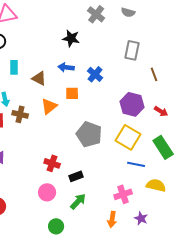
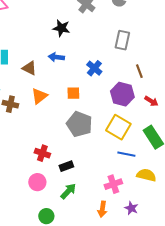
blue cross: (95, 74) -> (94, 68), moved
brown line: (154, 74) -> (139, 71), moved
orange square: (72, 93) -> (73, 93), moved

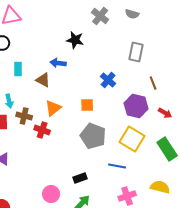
blue arrow: (56, 57) -> (58, 63), moved
red cross: (42, 153) -> (42, 130), moved
blue line: (126, 154) -> (117, 166), moved

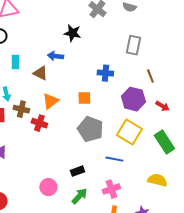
blue cross: (108, 80) -> (105, 73), turned -35
pink cross: (127, 196) -> (111, 189), moved

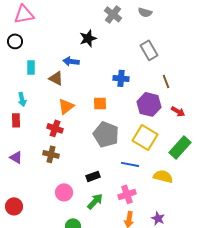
black star: (72, 33) -> (88, 38), turned -30
gray rectangle: (133, 45) -> (149, 50), turned -42
brown cross: (21, 109) -> (51, 154), moved
green rectangle: (164, 142) -> (180, 147), turned 75
yellow semicircle: (157, 180) -> (163, 176), moved

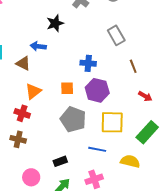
purple hexagon: (149, 104) -> (97, 90), moved
yellow square: (145, 137) -> (112, 122), turned -30

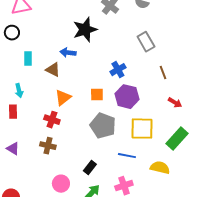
black star: (55, 23) -> (85, 30), size x1.4
blue cross: (88, 63) -> (118, 70), turned -35
black rectangle: (60, 161) -> (90, 168), turned -32

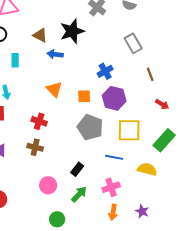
brown triangle: (53, 70) -> (40, 35), moved
orange triangle: (63, 98) -> (54, 89), moved, turned -36

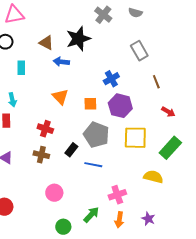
blue line: (114, 157) -> (93, 165), moved
black rectangle: (77, 169) -> (71, 150), moved
green arrow: (79, 194) -> (91, 215), moved

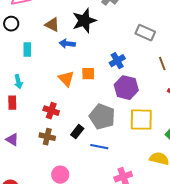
gray rectangle: (139, 51) -> (145, 33), turned -36
orange square: (90, 104) -> (88, 74), moved

